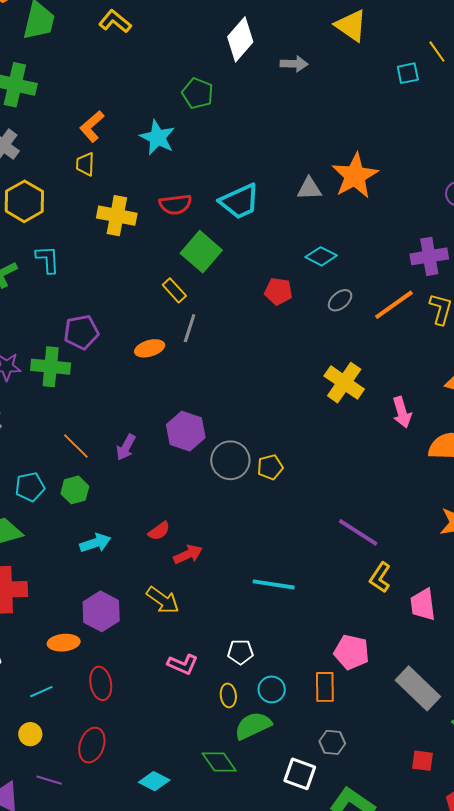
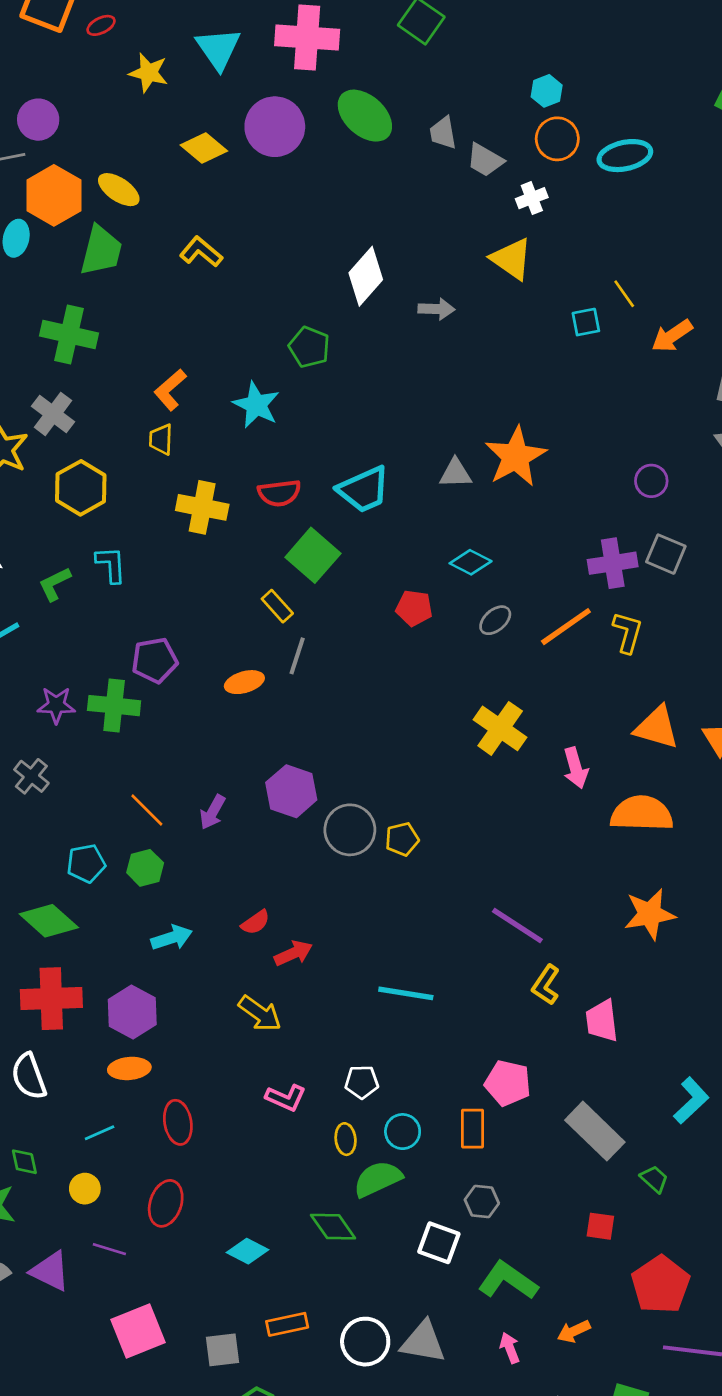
purple hexagon: (101, 611) -> (132, 1012), moved

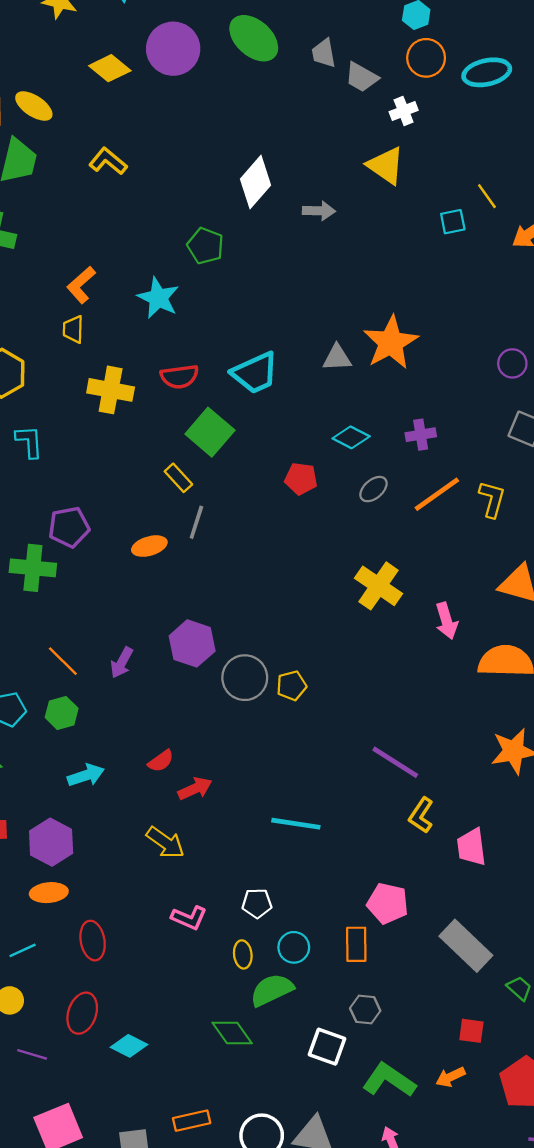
purple cross: (613, 563) -> (421, 435), moved, size x0.7
cyan diamond: (247, 1251) -> (129, 1046), moved
orange arrow: (574, 1331) -> (450, 1077), moved

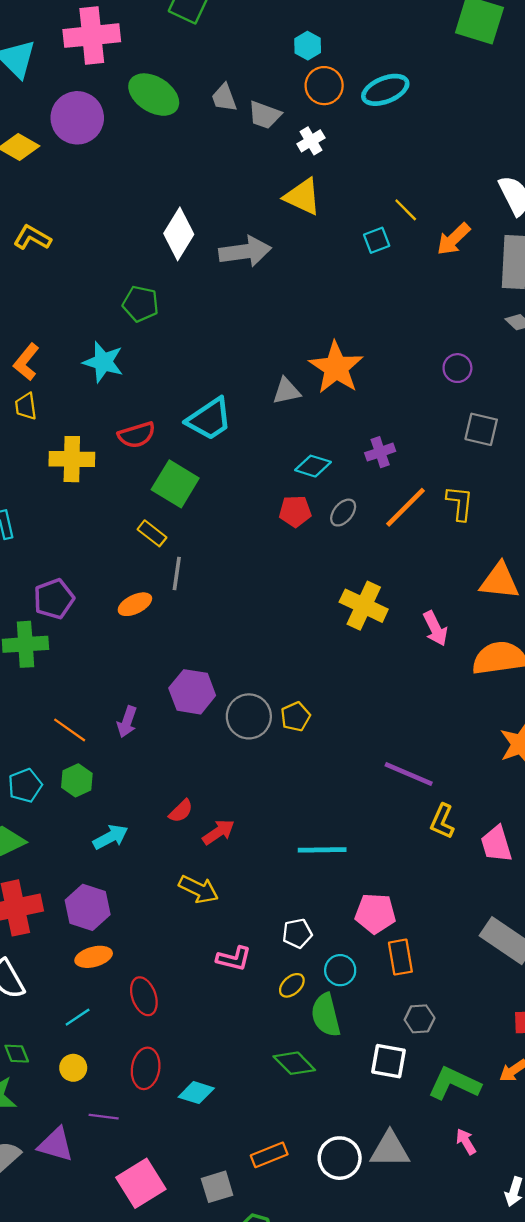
gray arrow: (319, 211) -> (245, 251), size x1.6
red pentagon: (301, 479) -> (295, 511), moved
pink pentagon: (388, 903) -> (375, 913), moved
yellow ellipse: (243, 954) -> (292, 985), turned 64
green semicircle: (272, 990) -> (326, 1015), turned -69

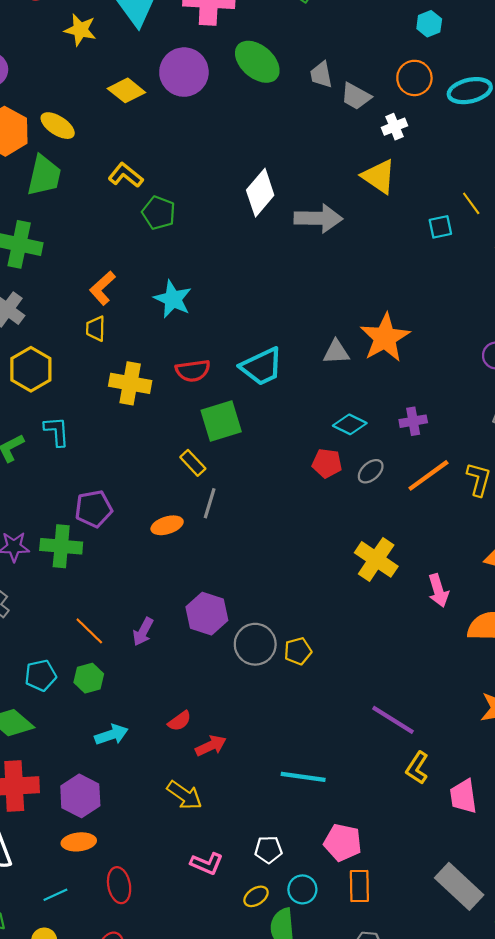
cyan hexagon: (308, 46) -> (429, 24), moved
green pentagon: (141, 304) -> (159, 213), moved
green square: (175, 484) -> (221, 421), turned 33

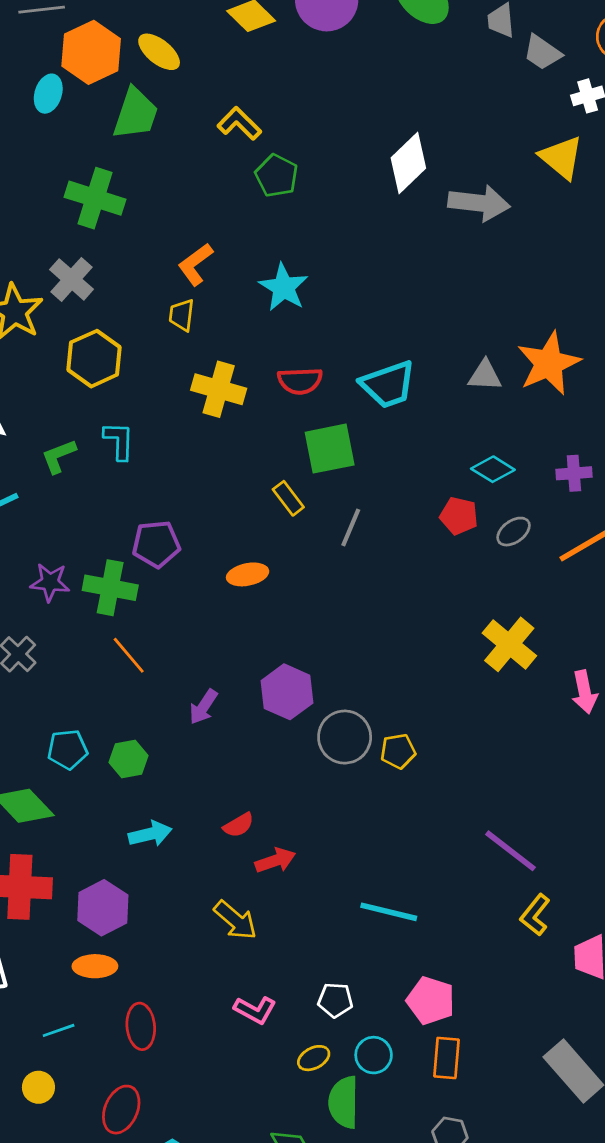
gray line: (210, 503) -> (351, 528), moved
orange line: (89, 631) -> (129, 655), moved

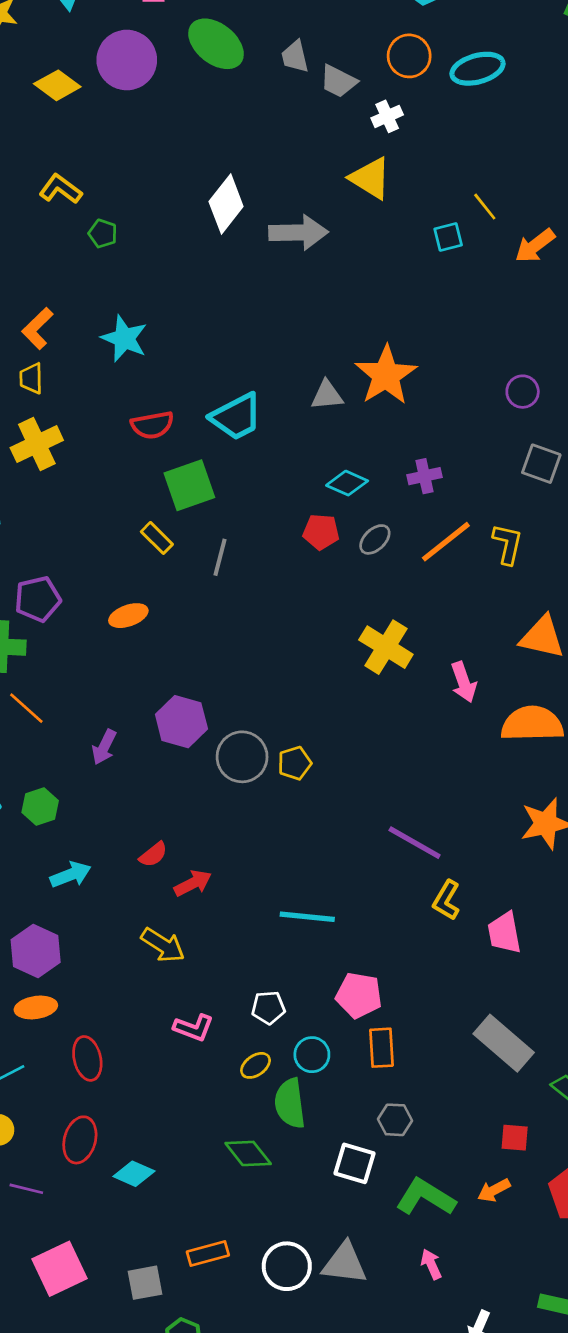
green pentagon: (277, 176) -> (103, 234), size x0.7
yellow cross: (219, 389) -> (37, 444), moved, turned -33

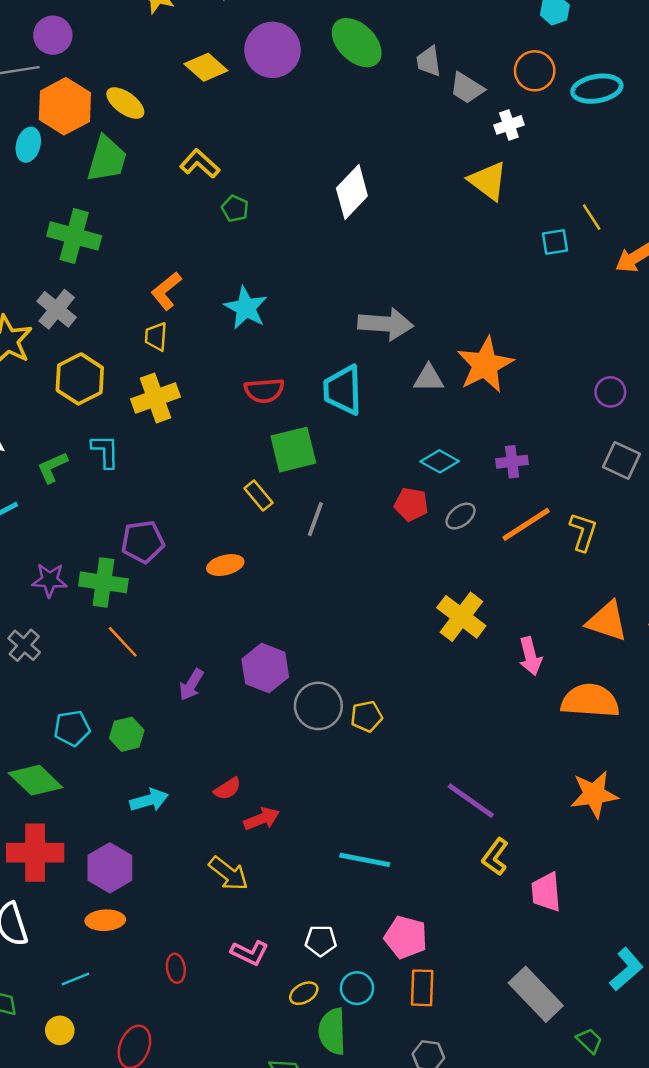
gray arrow: (298, 232) -> (386, 324), moved
cyan trapezoid: (236, 417) -> (343, 390), turned 110
red ellipse: (87, 1058) -> (176, 968), moved, size x0.7

